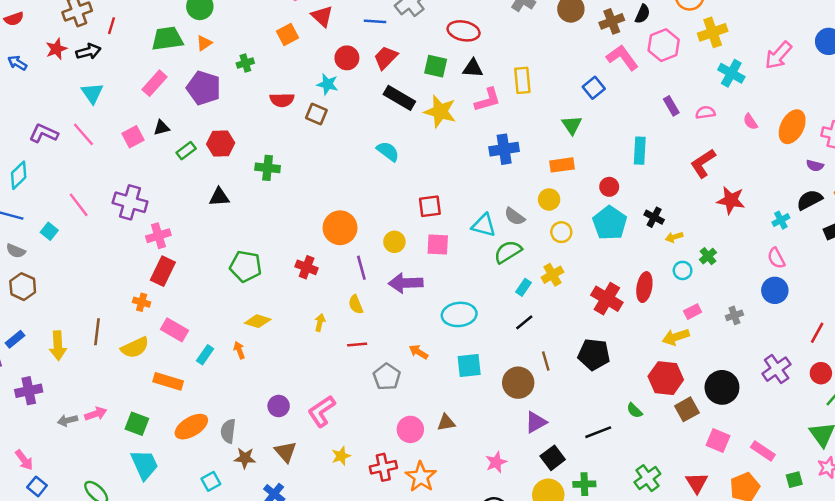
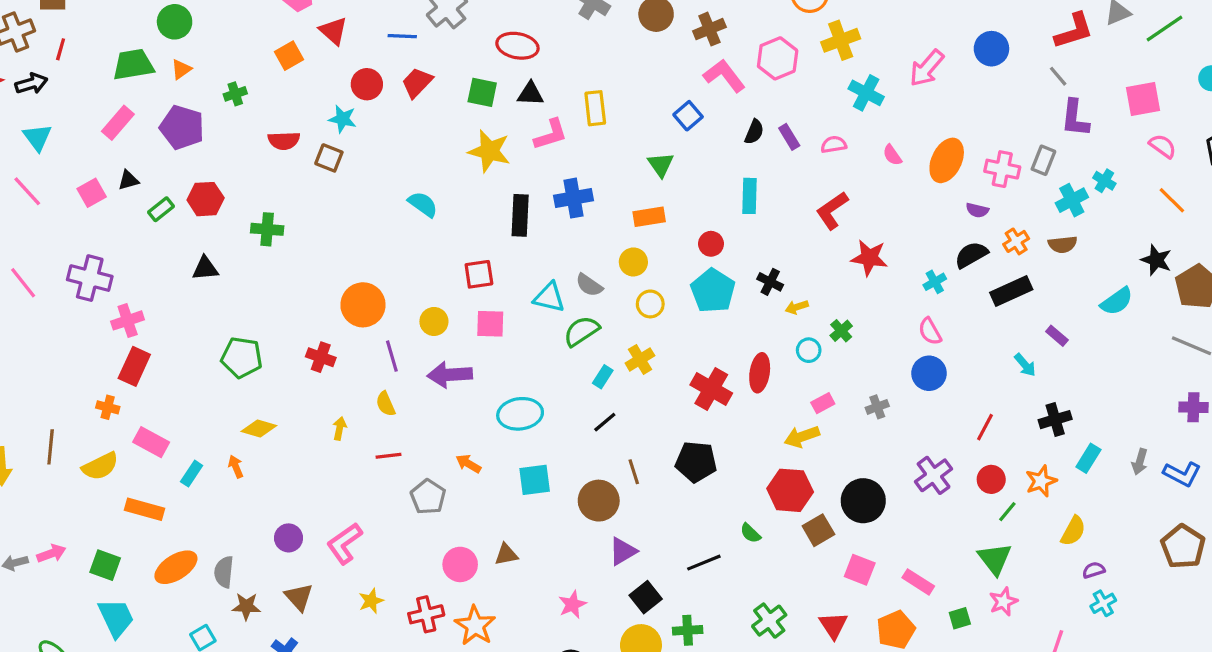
black semicircle: (643, 14) -> (754, 132), moved
black rectangle: (399, 98) -> (520, 215), moved, turned 64

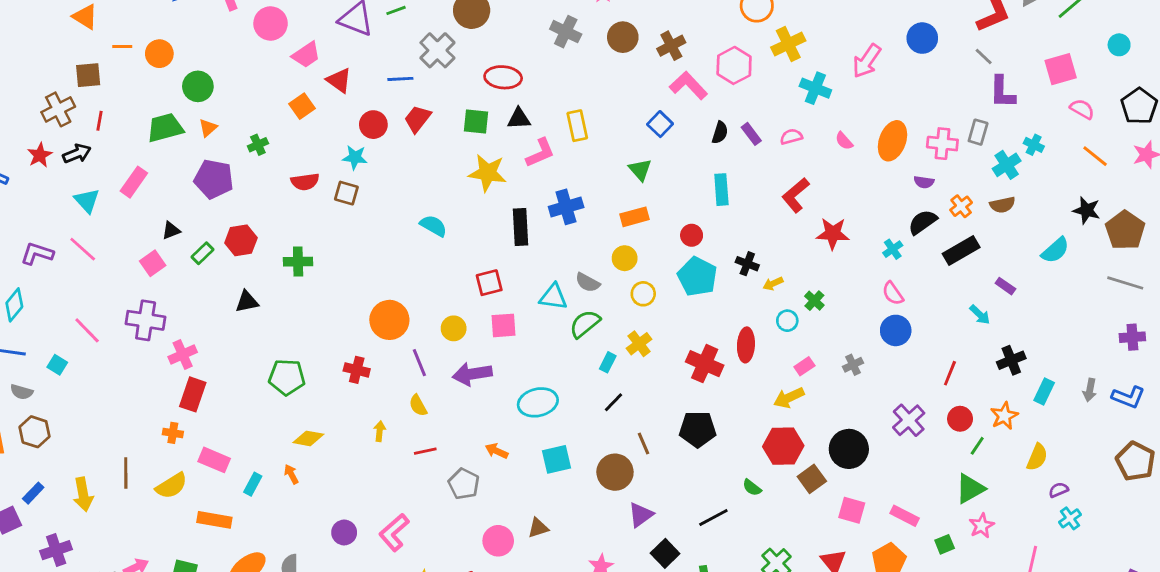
pink rectangle: (118, 123) -> (134, 182), moved
pink square: (92, 193) -> (153, 263), moved
green triangle: (995, 559) -> (970, 489), turned 44

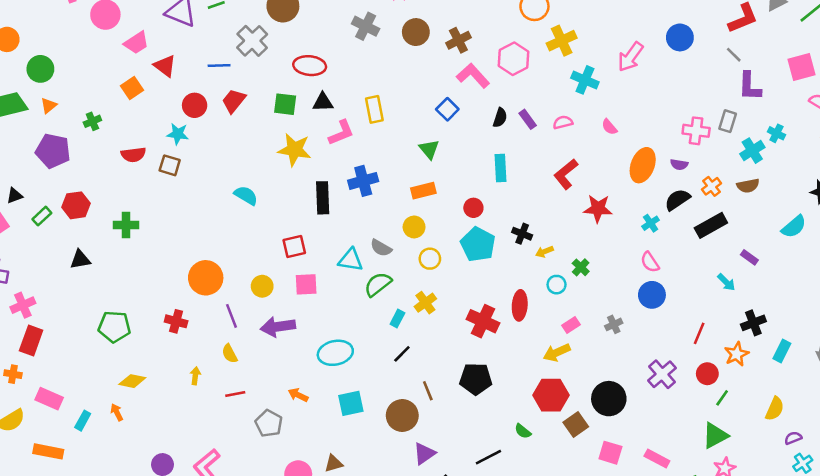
orange ellipse: (893, 141) -> (643, 165), moved
orange star: (1004, 416) -> (737, 354), moved

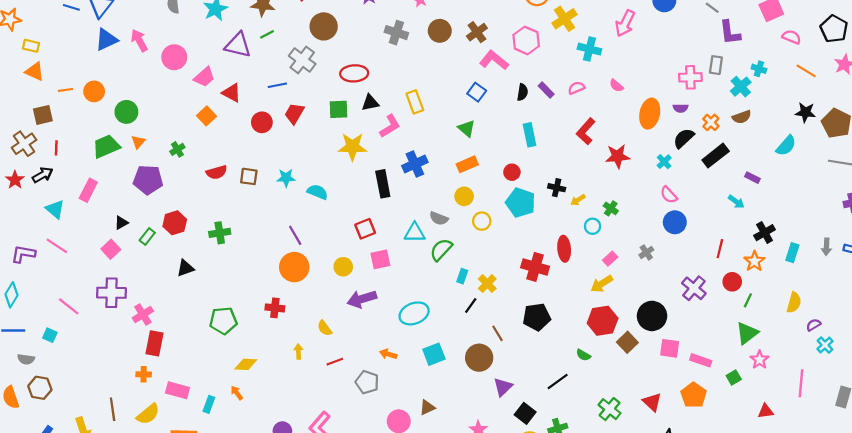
cyan star: (178, 134) -> (286, 178), moved
yellow cross: (425, 303) -> (487, 284), moved
purple line: (231, 316) -> (295, 235), moved
pink square: (610, 453) -> (670, 348), moved

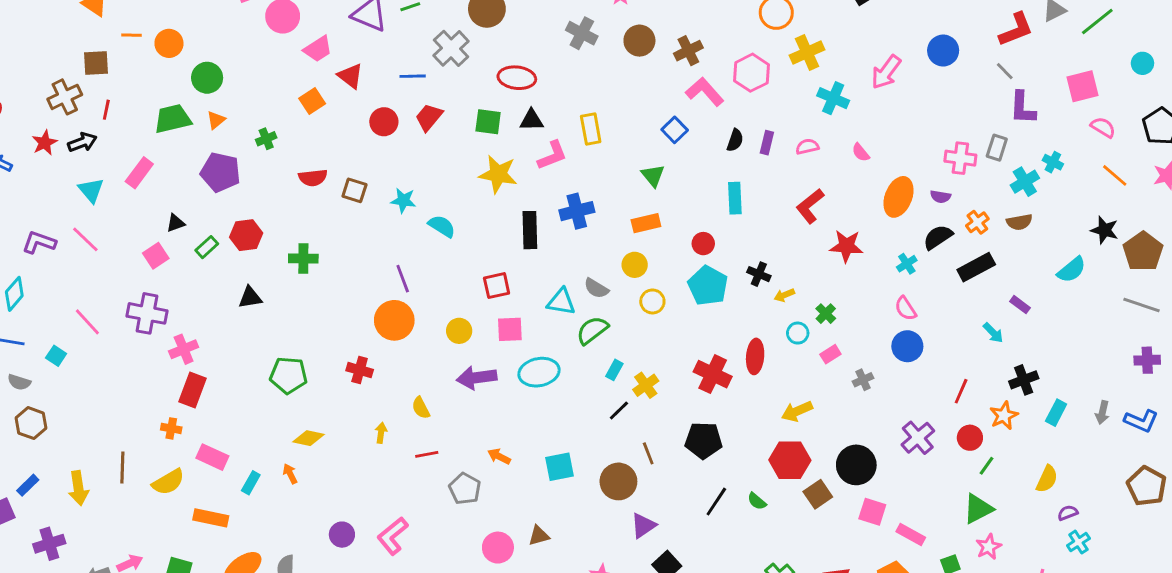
purple rectangle: (546, 90) -> (767, 143), turned 49
pink rectangle: (610, 259) -> (830, 354), moved
cyan ellipse: (414, 313) -> (539, 372), moved
black line: (558, 382) -> (716, 502), moved, turned -30

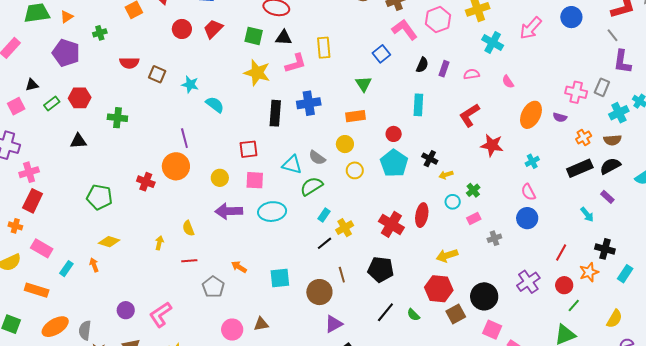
black semicircle: (938, 237) -> (610, 166), moved
red cross: (360, 370) -> (146, 182), moved
black cross: (1024, 380) -> (605, 249), turned 30

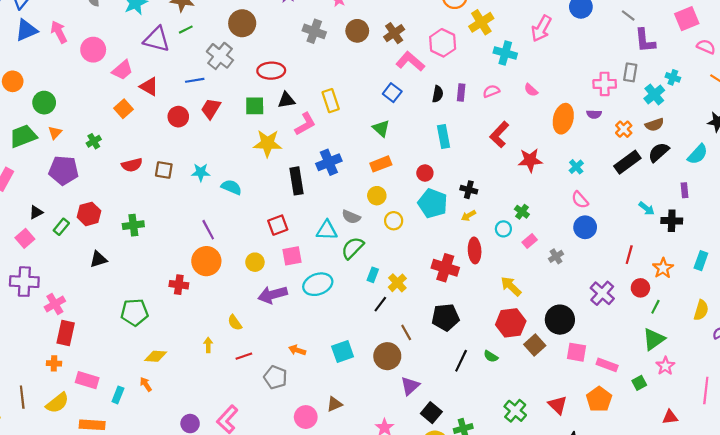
yellow arrow: (446, 175) -> (469, 216), moved
purple rectangle: (607, 197) -> (684, 190), moved, turned 56
black cross: (605, 249) -> (672, 221), moved
yellow arrow: (447, 255) -> (511, 286), turned 75

